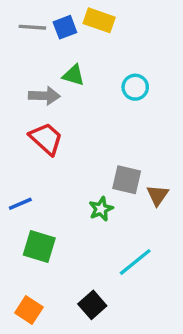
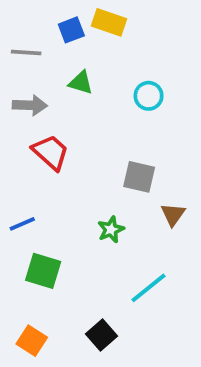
gray line: (32, 27) -> (26, 53), moved
gray arrow: (44, 96) -> (30, 105), moved
gray square: (127, 180) -> (139, 177), moved

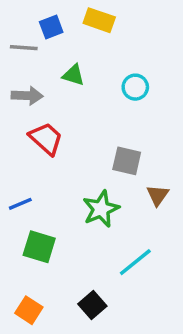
blue square: (71, 30) -> (51, 27), moved
green star: (111, 230) -> (101, 209), size x1.5

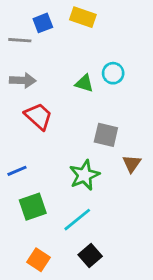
green triangle: (73, 75) -> (84, 83), moved
green square: (39, 247) -> (33, 207), turned -36
cyan line: (135, 262) -> (77, 220), moved
black square: (92, 305) -> (90, 255), moved
orange square: (29, 310) -> (38, 260), moved

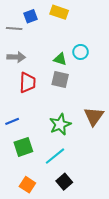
red trapezoid: (38, 116) -> (27, 83), turned 50
gray square: (106, 135) -> (60, 80), moved
brown triangle: (132, 164) -> (94, 116), size x1.5

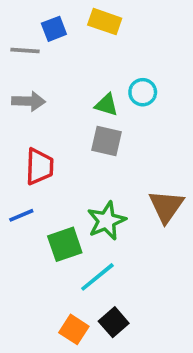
red trapezoid: (27, 83) -> (39, 166), moved
green square: (23, 147) -> (65, 244), moved
orange square: (27, 185) -> (74, 329), moved

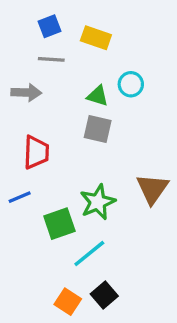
yellow rectangle: (105, 22) -> (96, 38), moved
gray line: (25, 51) -> (51, 59), moved

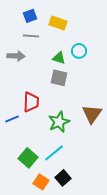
red trapezoid: (36, 152) -> (31, 102), moved
green square: (59, 224) -> (28, 158), moved, turned -30

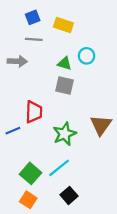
orange square: (41, 182) -> (28, 200), moved

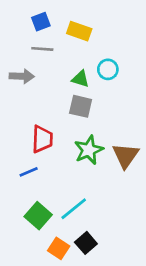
blue line: (13, 131) -> (29, 172), moved
green star: (65, 134) -> (89, 150), moved
orange square: (28, 200) -> (59, 248), moved

